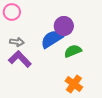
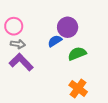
pink circle: (12, 12) -> (14, 26), moved
blue semicircle: (52, 39) -> (55, 41), size x0.6

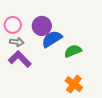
purple circle: (68, 27) -> (42, 26), moved
blue semicircle: (55, 41) -> (52, 39), size x1.5

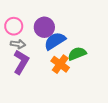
purple L-shape: (20, 59) -> (21, 62), turned 75
orange cross: (74, 84) -> (60, 64), moved

